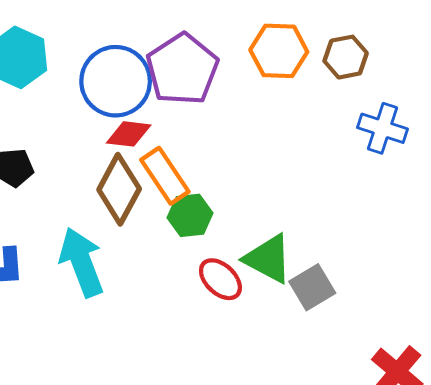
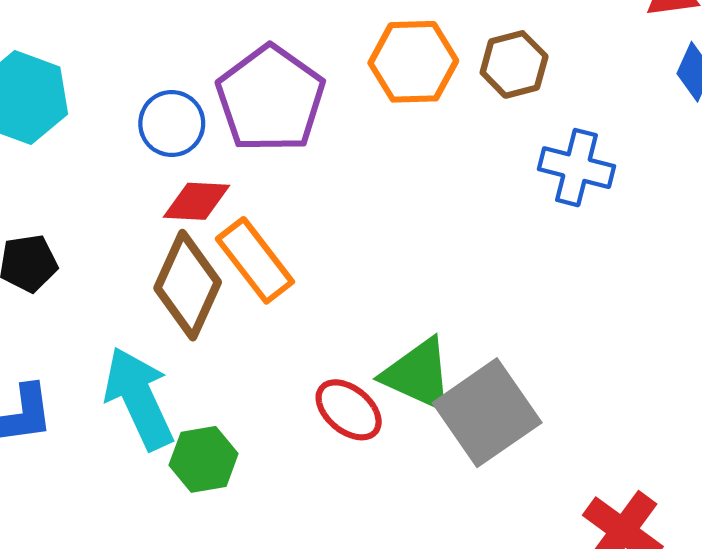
blue circle: (116, 81) -> (172, 124), size x0.6
green hexagon: (190, 215) -> (204, 459), moved
gray square: (312, 287) -> (487, 413), size x1.5

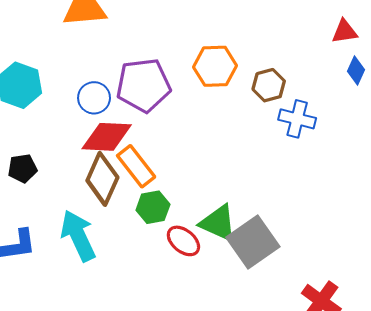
brown hexagon: (514, 64) -> (269, 85), moved
purple pentagon: (270, 99) -> (143, 85), turned 30
red diamond: (196, 201) -> (107, 137), size x1.5
green hexagon: (204, 459) -> (153, 207), moved

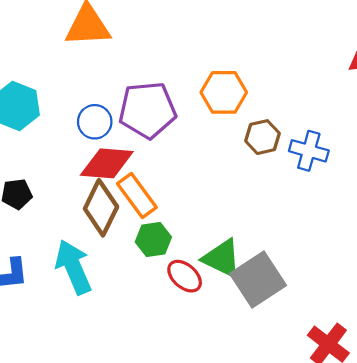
brown hexagon: (269, 85) -> (262, 137), moved

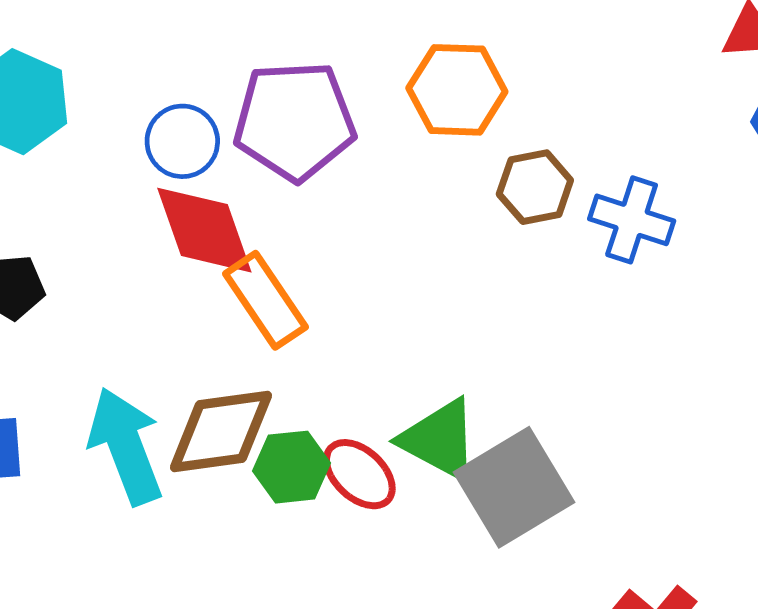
red diamond: (107, 163) -> (204, 230), turned 64
brown diamond: (101, 208) -> (221, 431), moved, turned 54
green hexagon: (153, 239) -> (292, 467), moved

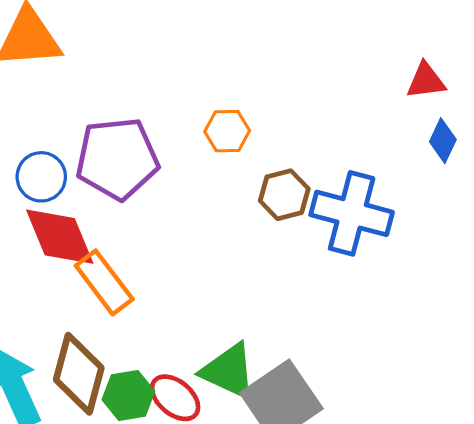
orange hexagon: (457, 90) -> (227, 131), size x0.7
blue cross: (632, 220) -> (352, 213), size x1.4
brown diamond: (221, 431) -> (79, 374), turned -64

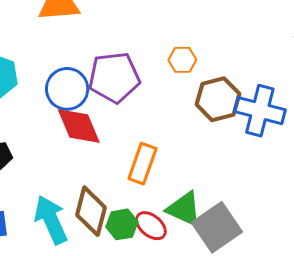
blue circle: (41, 177) -> (67, 89), size x1.4
brown hexagon: (284, 195) -> (218, 99), size x1.4
orange rectangle: (104, 282) -> (142, 164), moved, turned 57

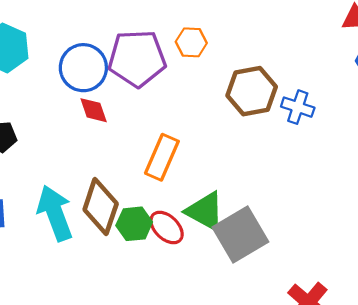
orange hexagon: (182, 60) -> (191, 42), moved
blue cross: (260, 111) -> (298, 107), size x0.6
red diamond: (79, 126) -> (94, 110), size x0.6

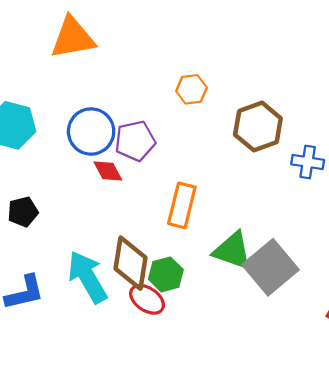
purple pentagon: (137, 58) -> (135, 141), moved, size x0.7
blue cross: (298, 107) -> (308, 162), moved
red ellipse: (167, 227) -> (147, 299), moved

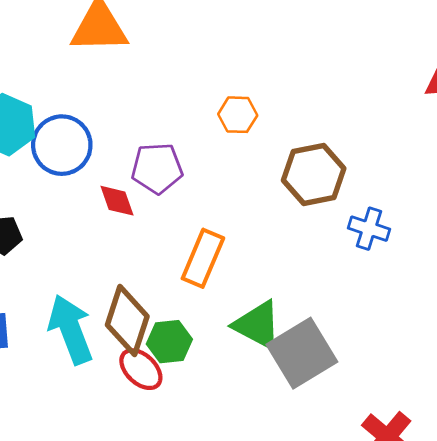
blue circle: (91, 131) -> (62, 145), moved

